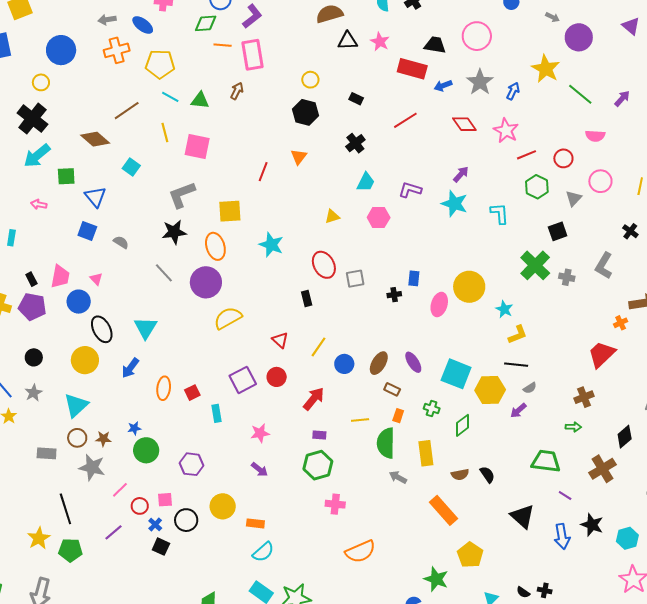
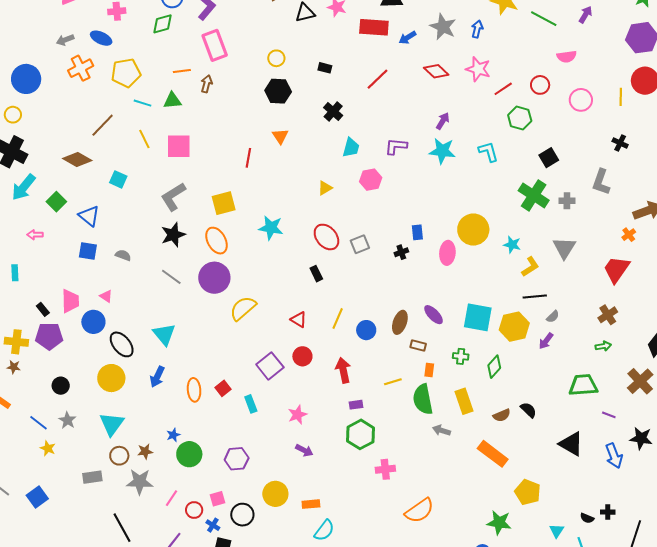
orange line: (223, 45) -> (182, 71), moved
green square: (66, 176) -> (56, 202), turned -30
gray triangle: (574, 198) -> (564, 248), moved, size x1.4
red arrow: (314, 399) -> (343, 370), turned -40

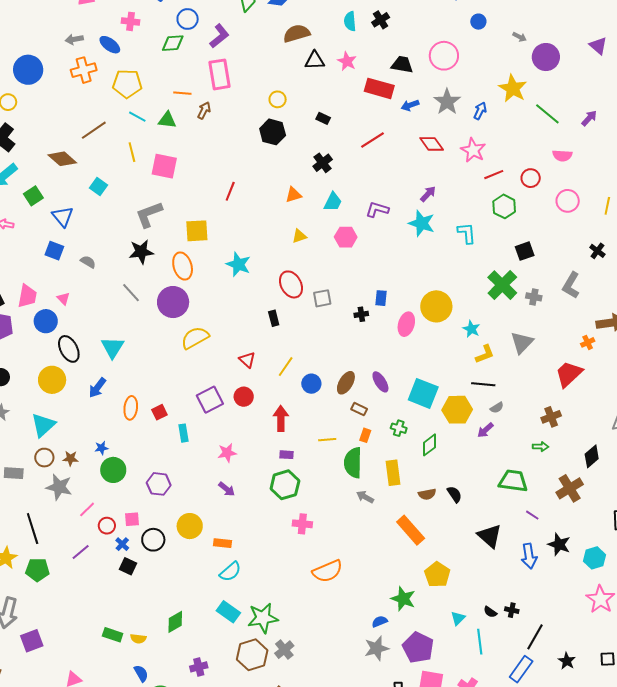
orange triangle: (280, 136) -> (293, 195), moved, turned 36

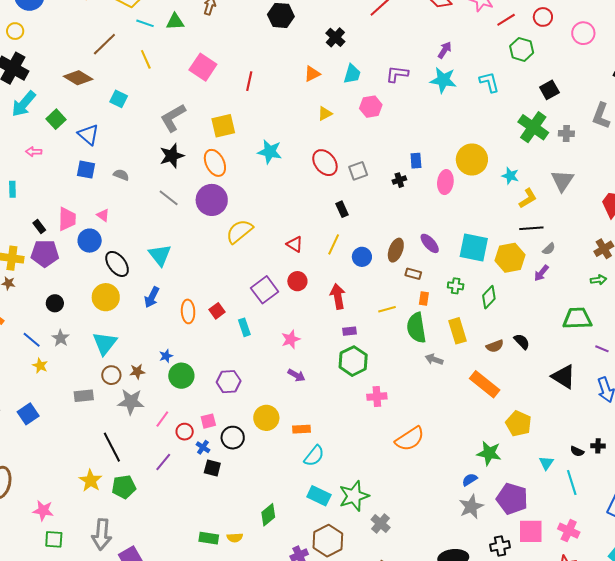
pink square: (164, 166) -> (203, 67), moved, turned 32
black rectangle: (274, 318) -> (342, 209), moved
brown hexagon: (252, 655) -> (328, 541), moved

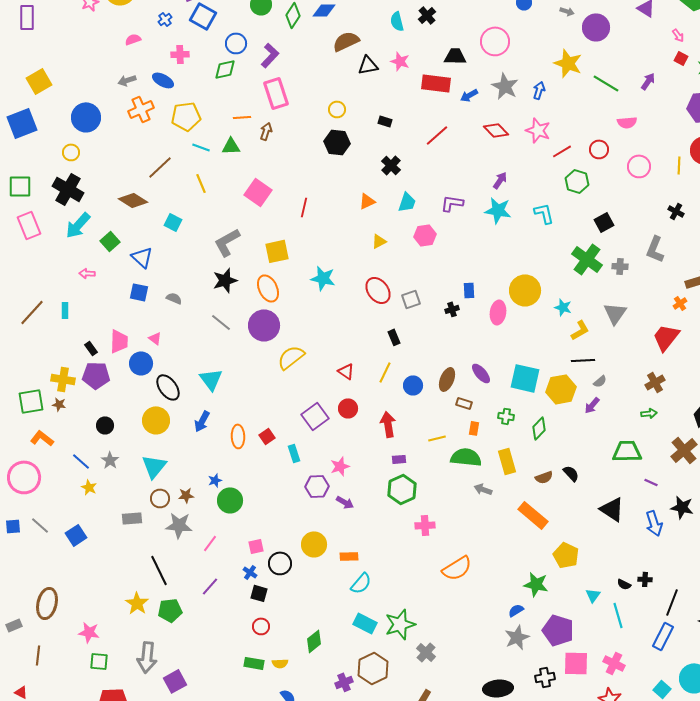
green semicircle: (416, 328) -> (466, 457), turned 104
purple hexagon: (229, 382) -> (317, 486), moved
red circle: (185, 432) -> (261, 626), moved

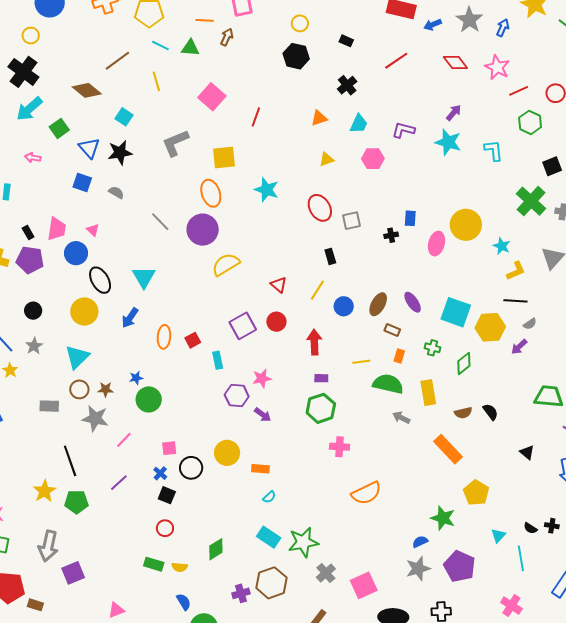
black star: (225, 280) -> (120, 153), moved
black triangle: (612, 509) -> (527, 452), size x0.6
cyan semicircle: (361, 583) -> (269, 497), size x0.6
pink square: (576, 663) -> (364, 585), moved, turned -32

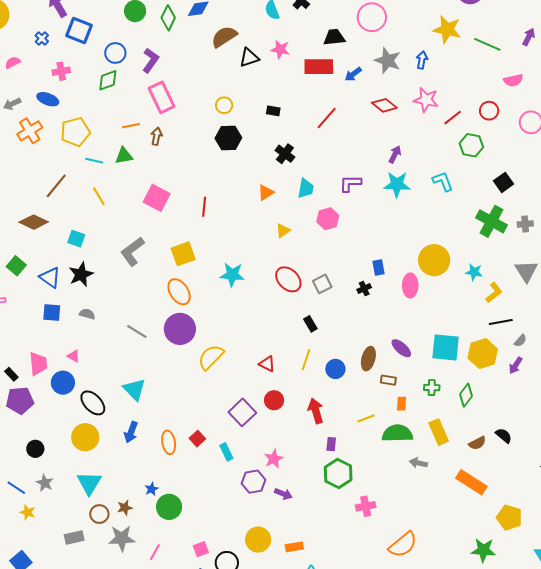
purple rectangle: (321, 378) -> (331, 444), turned -72

